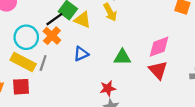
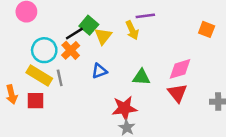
yellow triangle: (83, 20) -> (103, 36), turned 42
gray line: (43, 63) -> (60, 78), turned -35
red star: (108, 88) -> (124, 108), size x1.5

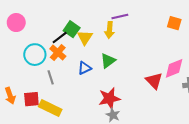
yellow arrow: (132, 30) -> (110, 30), turned 35
pink diamond: (180, 69) -> (174, 68), moved
yellow rectangle: (39, 75) -> (50, 108), moved
green triangle: (141, 77) -> (108, 61), moved, turned -35

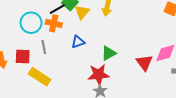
orange cross: (58, 53) -> (54, 23), turned -35
green triangle: (108, 61) -> (109, 53), moved
red square: (31, 99) -> (23, 57), moved

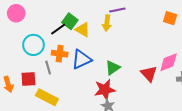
yellow triangle: (82, 12) -> (83, 30), turned -35
orange cross: (54, 23) -> (60, 54), moved
blue triangle: (78, 42) -> (81, 59), size x1.5

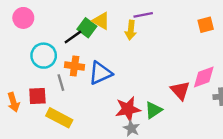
orange square: (170, 18) -> (206, 25), turned -32
yellow triangle: (83, 30) -> (101, 21), moved
green triangle: (113, 68) -> (153, 110), moved

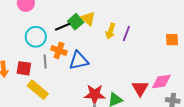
purple line: (143, 15) -> (126, 34), moved, turned -70

